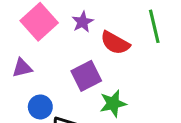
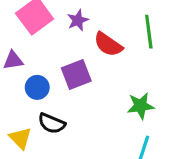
green star: (113, 104) -> (141, 106), moved
blue circle: (40, 107) -> (37, 87), moved

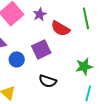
black semicircle: (52, 123) -> (48, 81), moved

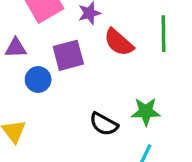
purple square: (41, 49) -> (68, 55), moved
black semicircle: (48, 81) -> (104, 124), moved

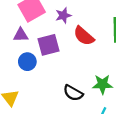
purple triangle: (16, 48) -> (21, 35), moved

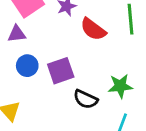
purple square: (49, 45) -> (61, 71), moved

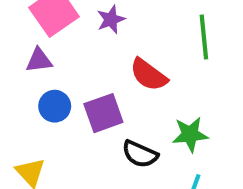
red semicircle: (93, 29) -> (149, 75), moved

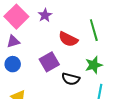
green line: (204, 37) -> (94, 30), moved
blue circle: (55, 106) -> (13, 64), moved

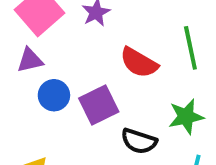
blue circle: (13, 64) -> (54, 95), moved

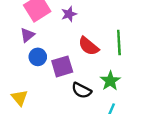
purple triangle: (30, 60) -> (27, 35), turned -35
green star: (186, 117) -> (110, 81), turned -30

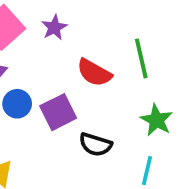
green star: (110, 81) -> (157, 120), moved

